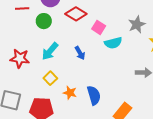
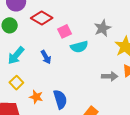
pink square: (99, 27) -> (64, 31), turned 32

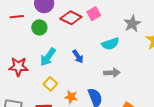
pink square: (64, 31) -> (94, 14), moved
gray arrow: (110, 76) -> (112, 73), moved

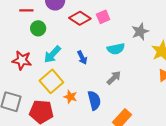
green circle: (39, 27) -> (38, 28), moved
gray arrow: (112, 73) -> (114, 78), turned -49
yellow square: (50, 84) -> (51, 81), size x1.6

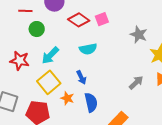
gray star: (140, 31) -> (139, 35), turned -30
cyan semicircle: (116, 49) -> (88, 49), moved
blue arrow: (82, 58) -> (81, 77), moved
gray arrow: (114, 78) -> (136, 83), moved

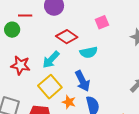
red diamond: (79, 20) -> (67, 37), moved
green circle: (37, 29) -> (12, 30), moved
blue arrow: (81, 77) -> (82, 81), size x1.5

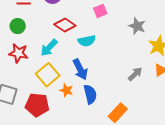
green circle: (12, 30) -> (18, 26), moved

